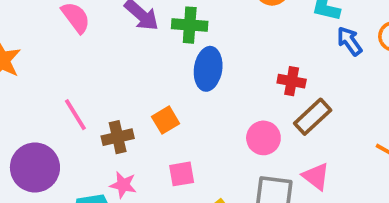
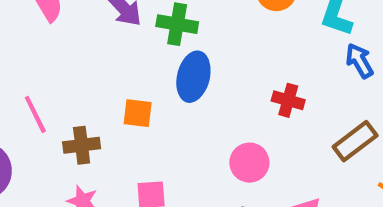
brown rectangle: (313, 117) -> (355, 141), moved
orange square: (166, 120) -> (138, 113), moved, turned 32

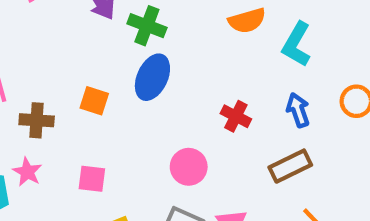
blue arrow: (359, 61) -> (298, 110), moved

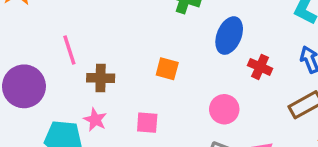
blue ellipse: (152, 77) -> (229, 36), moved
orange square: (94, 101) -> (167, 69), moved

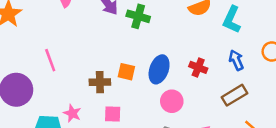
blue ellipse: (229, 36) -> (159, 69), moved
brown cross: (101, 78) -> (100, 82), moved

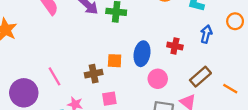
pink line: (50, 60) -> (54, 76), moved
blue arrow: (236, 60) -> (206, 34), turned 48
brown rectangle: (235, 95) -> (200, 77), moved

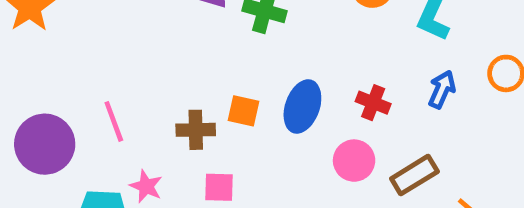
pink circle: (158, 79) -> (354, 161), moved

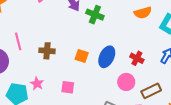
pink line: (114, 121) -> (18, 41), moved
brown cross: (196, 130) -> (47, 51), moved

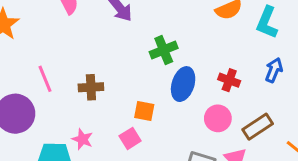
green cross: (95, 15) -> (164, 50), moved, turned -36
orange square: (82, 56) -> (144, 111), moved
pink square: (68, 87) -> (130, 138), turned -32

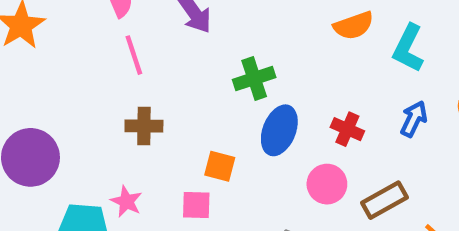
pink line: (45, 79) -> (134, 55), moved
pink square: (130, 138) -> (196, 205), turned 30

